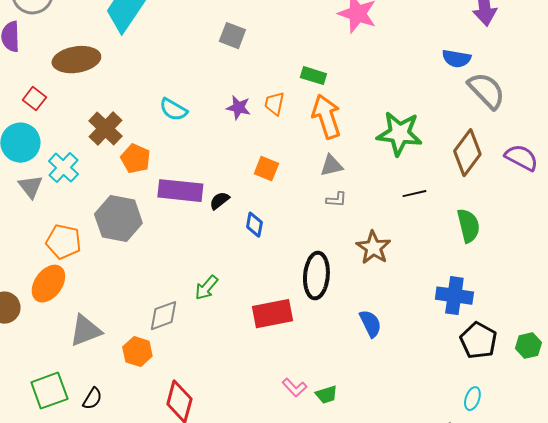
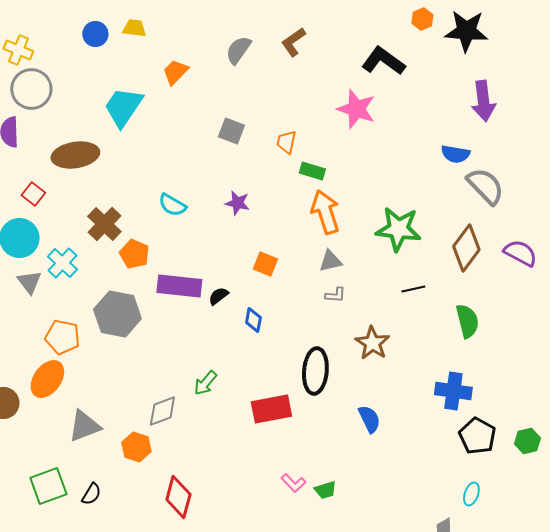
orange trapezoid: (274, 104) -> (286, 142), moved

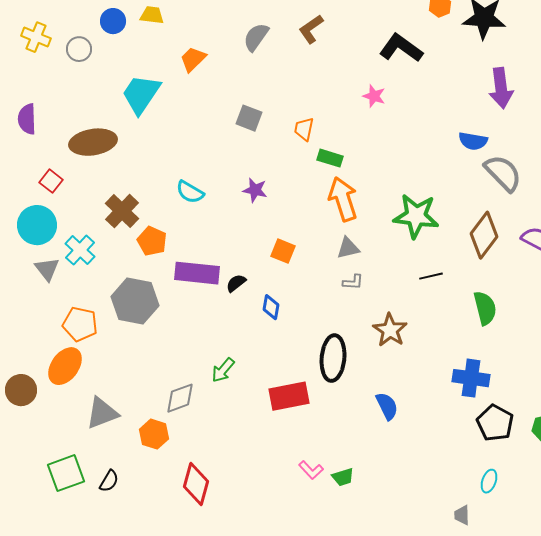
gray circle: (31, 89) -> (79, 49), moved, size x0.6
pink star: (356, 109) -> (374, 96), size x0.6

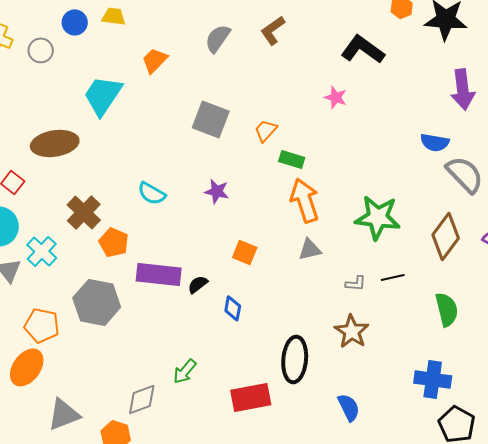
gray square: (249, 118) -> (211, 119), size x1.4
orange trapezoid: (304, 129) -> (266, 130), turned 30
gray L-shape: (353, 282) -> (356, 283), moved

